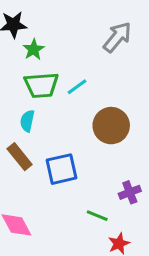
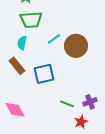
cyan line: (77, 87) -> (54, 39), moved
purple cross: (130, 192) -> (90, 102), moved

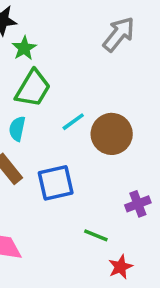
green trapezoid: (31, 20) -> (33, 88), turned -55
purple cross: (90, 102) -> (138, 204), moved

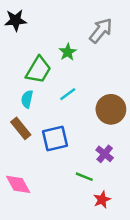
green star: (24, 48) -> (68, 52), moved
brown circle: (112, 134) -> (111, 109), moved
purple cross: (138, 204) -> (105, 154), moved, turned -30

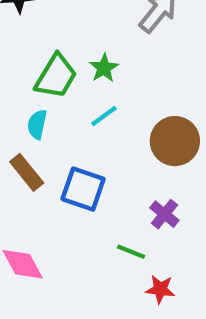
green star: (68, 52) -> (104, 68), moved
blue square: (55, 139) -> (83, 189), turned 32
red star: (102, 200) -> (160, 289), turned 30

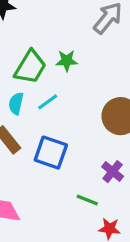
green star: (104, 68) -> (67, 61), turned 30
cyan line: (104, 116) -> (48, 102), moved

